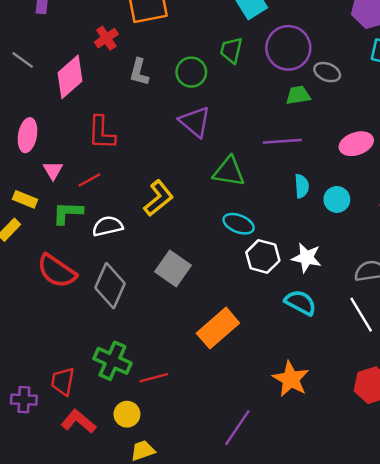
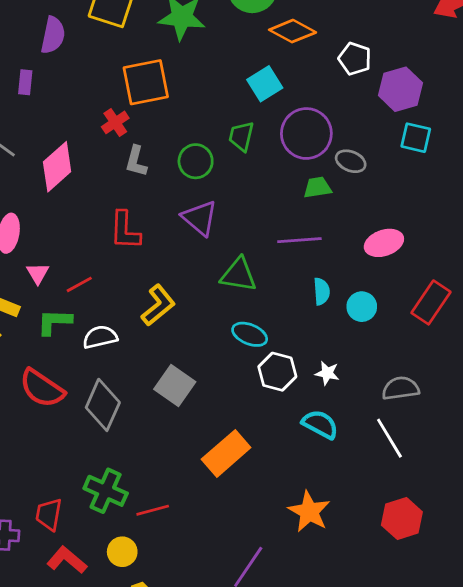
red cross: (106, 38) -> (115, 122), moved
red L-shape: (102, 133) -> (125, 230), moved
white star: (307, 258) -> (327, 373), size x0.7

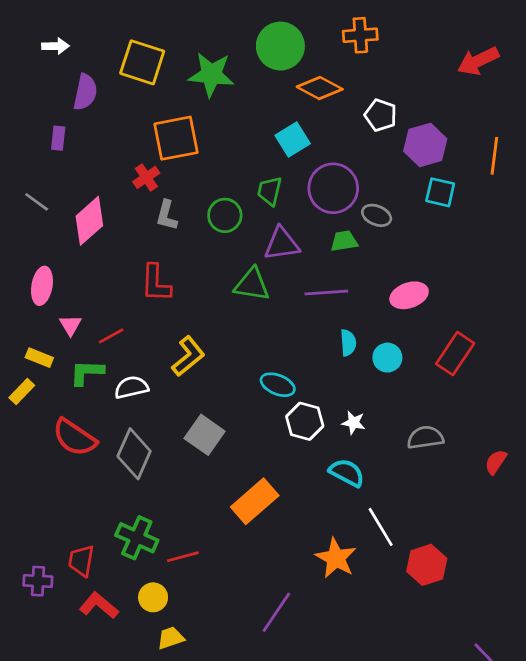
purple triangle: (200, 218) -> (282, 244), moved, turned -48
green triangle: (239, 275) -> (252, 284), moved
white line: (389, 438) -> (381, 527), moved

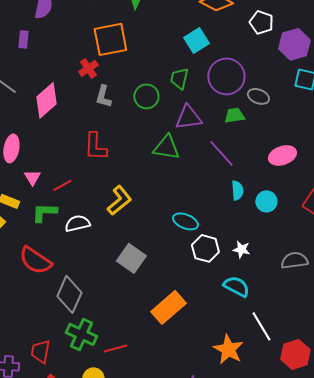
purple line: (326, 293) -> (221, 153), turned 52
gray diamond: (134, 454) -> (69, 294), moved

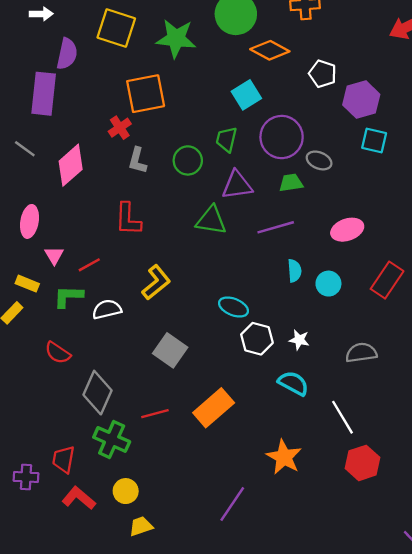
purple rectangle: (23, 39) -> (44, 94), size x2.0
purple line: (221, 153) -> (276, 227), turned -64
red semicircle: (35, 260) -> (58, 353), size x0.7
white line: (261, 326) -> (343, 417), moved
red line: (115, 348) -> (155, 414), moved

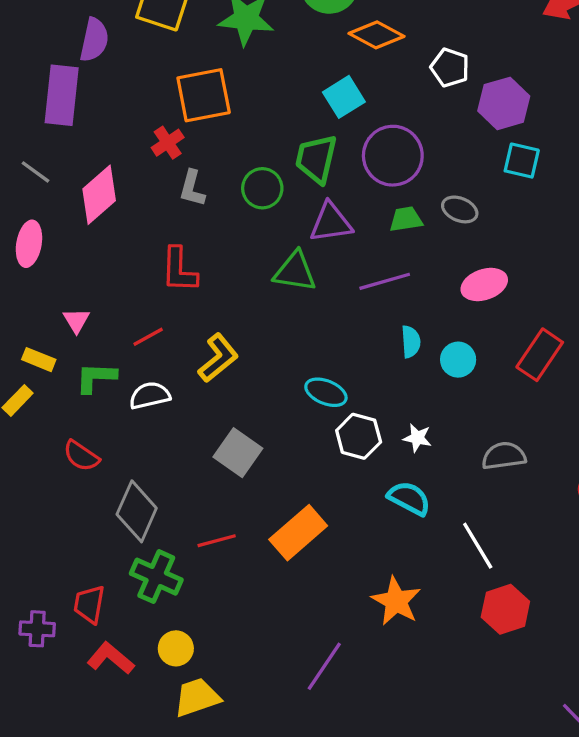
green trapezoid: (226, 139) -> (316, 159), size x1.4
gray ellipse: (319, 160) -> (460, 209), moved
pink ellipse: (30, 221) -> (29, 244), moved
red line: (89, 265) -> (148, 337), moved
yellow trapezoid: (141, 526) -> (197, 697), size x1.4

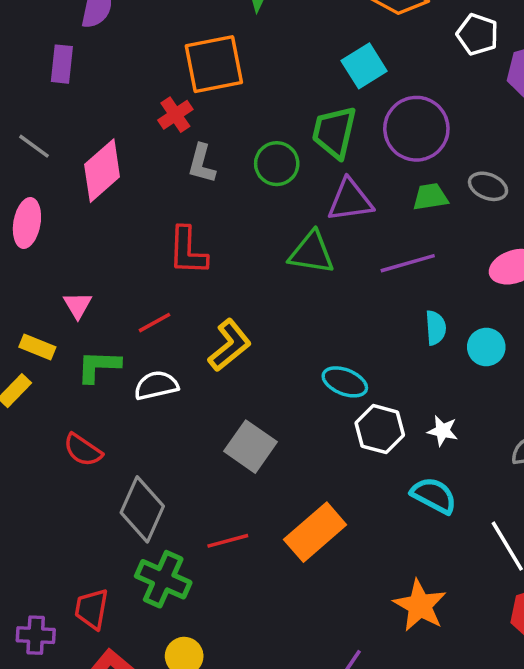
purple rectangle: (62, 95) -> (62, 64), size x0.6

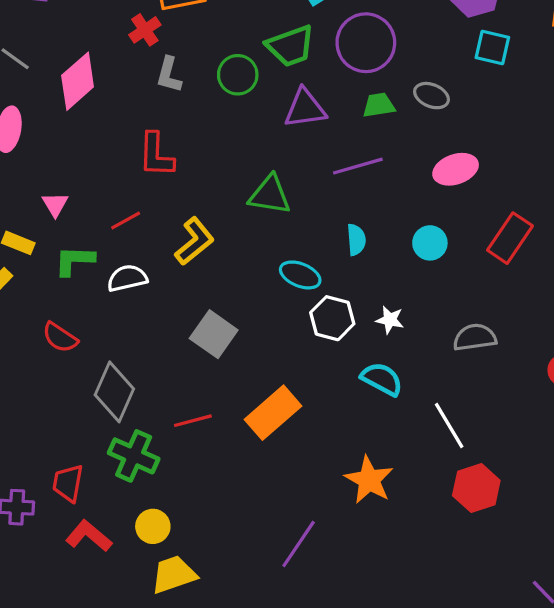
green trapezoid: (334, 132) -> (291, 46), turned -123
green triangle: (312, 253) -> (270, 195), moved
cyan semicircle: (436, 328) -> (356, 240), moved

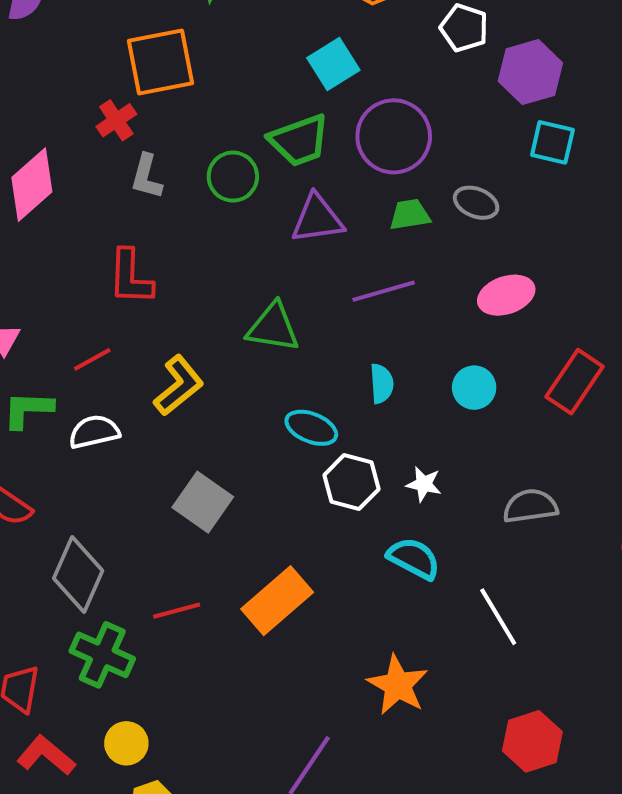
red hexagon: (476, 488) -> (532, 741), moved

